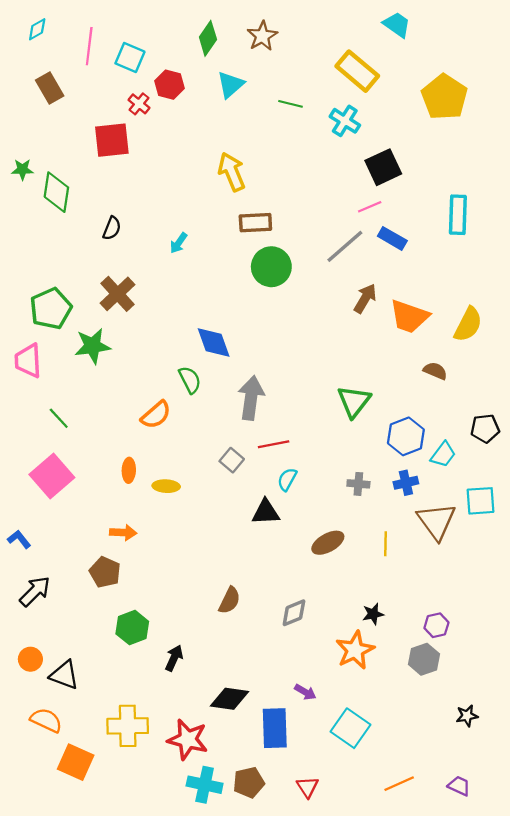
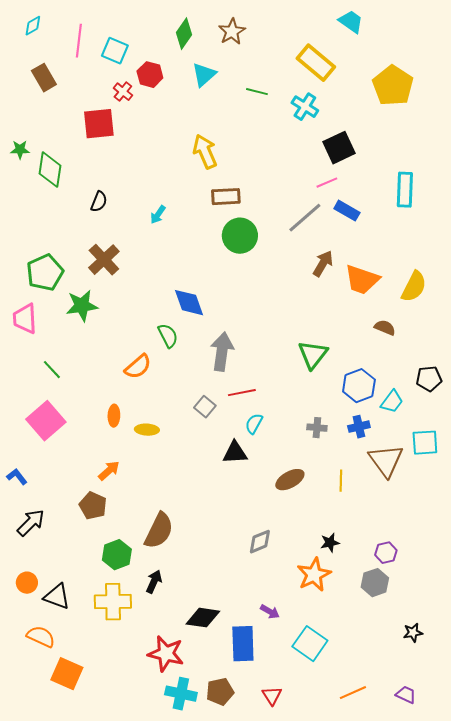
orange arrow: (123, 533) -> (109, 471), turned -45
brown semicircle: (229, 600) -> (159, 531), moved, size x1.5
yellow cross: (128, 726) -> (113, 602), moved

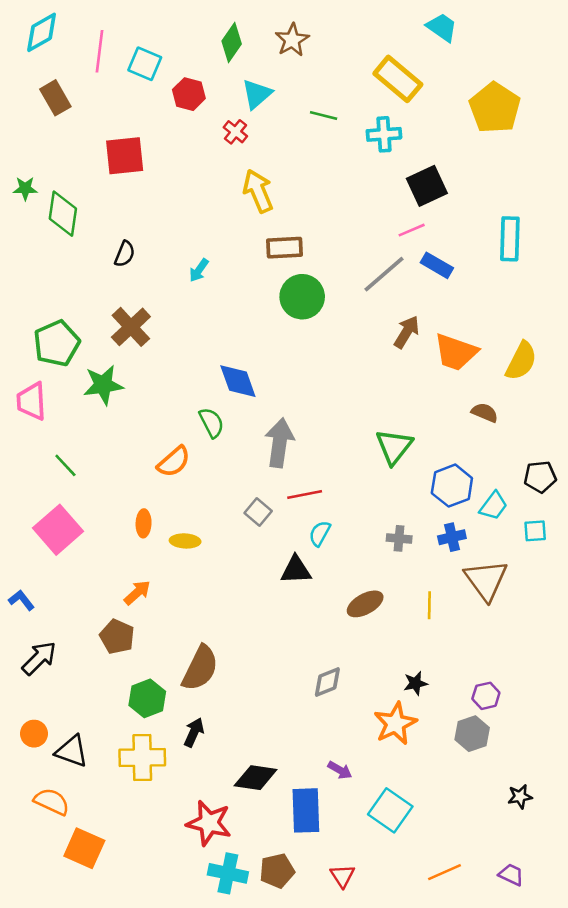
cyan diamond: (33, 26) -> (42, 32), size x1.6
red cross: (123, 92) -> (235, 132), moved
cyan cross: (305, 107) -> (384, 134), turned -36
cyan square: (425, 443) -> (535, 531), moved, size x0.7

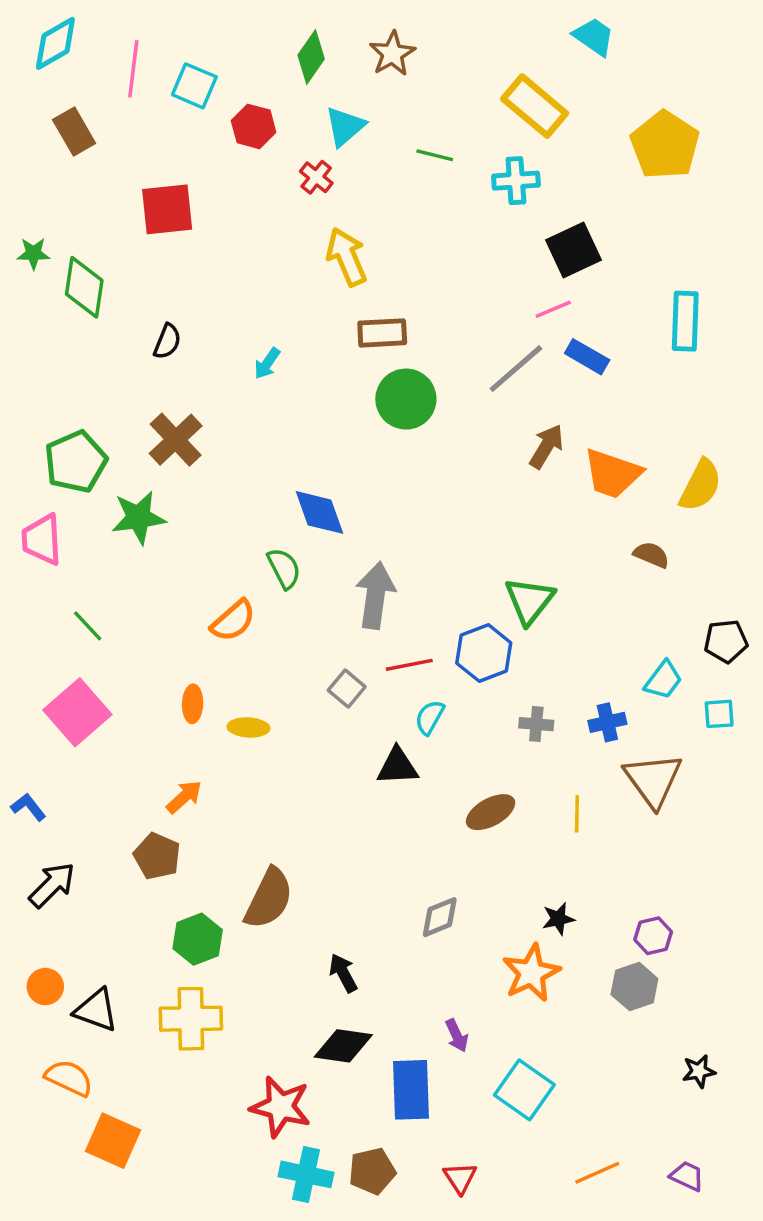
blue hexagon: (452, 486) -> (484, 653), moved
black arrow: (194, 732) -> (343, 973), moved, turned -52
purple arrow: (340, 770) -> (457, 1036), turned 35

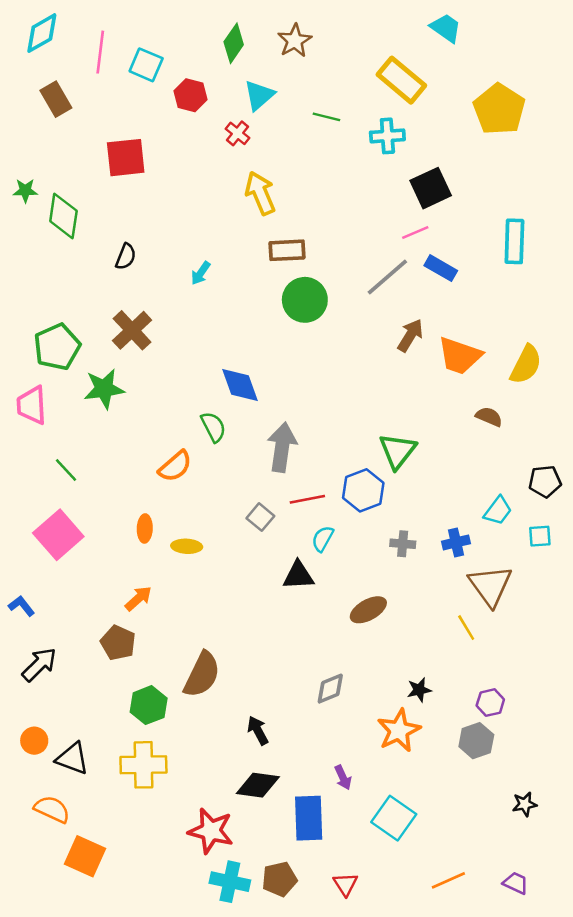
yellow line: (577, 814) -> (466, 628), moved, turned -32

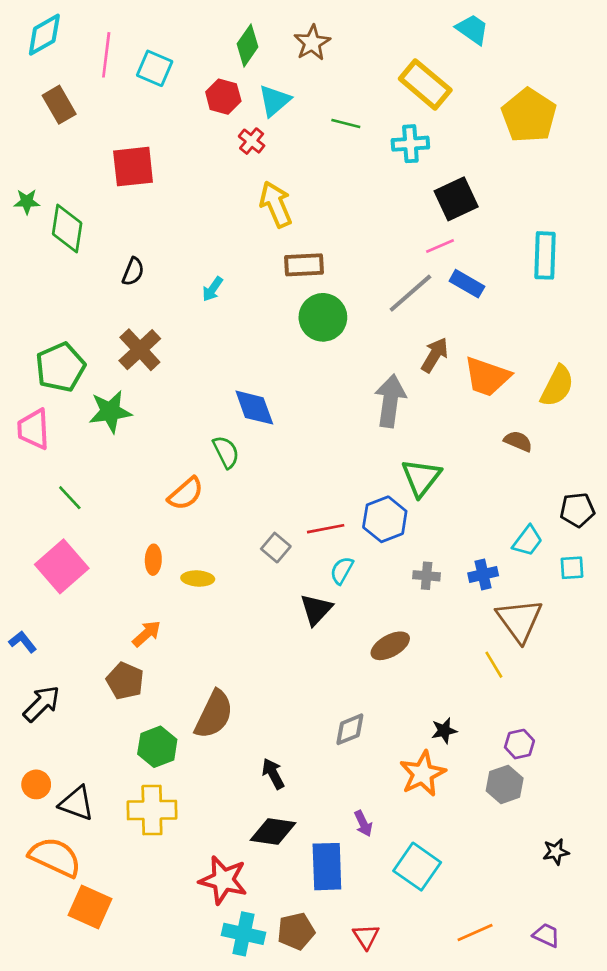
red hexagon: (190, 95) -> (223, 97), moved
gray arrow: (282, 447) -> (390, 401), moved
black triangle: (298, 575) -> (316, 609), turned -44
orange semicircle: (52, 809) -> (55, 857), size x1.4

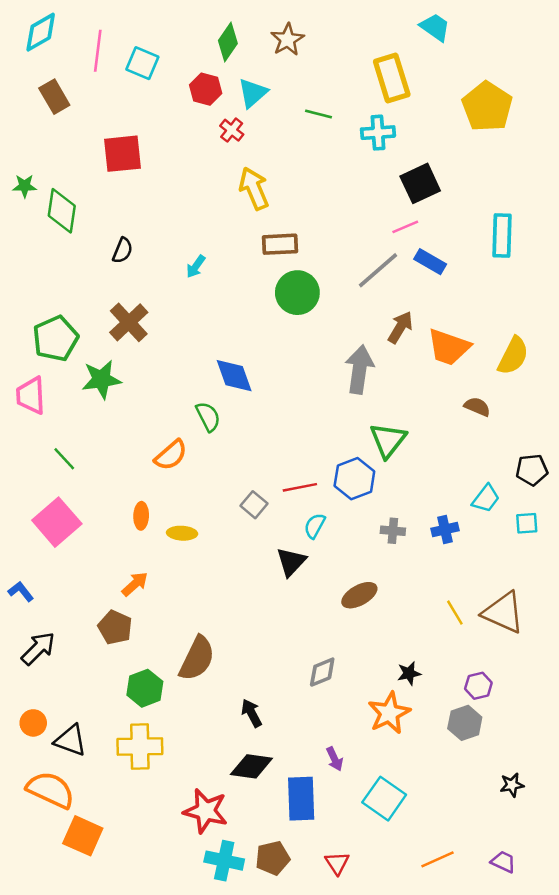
yellow rectangle: (425, 84) -> (392, 78), turned 33
brown triangle: (519, 620) -> (503, 613), moved, turned -30

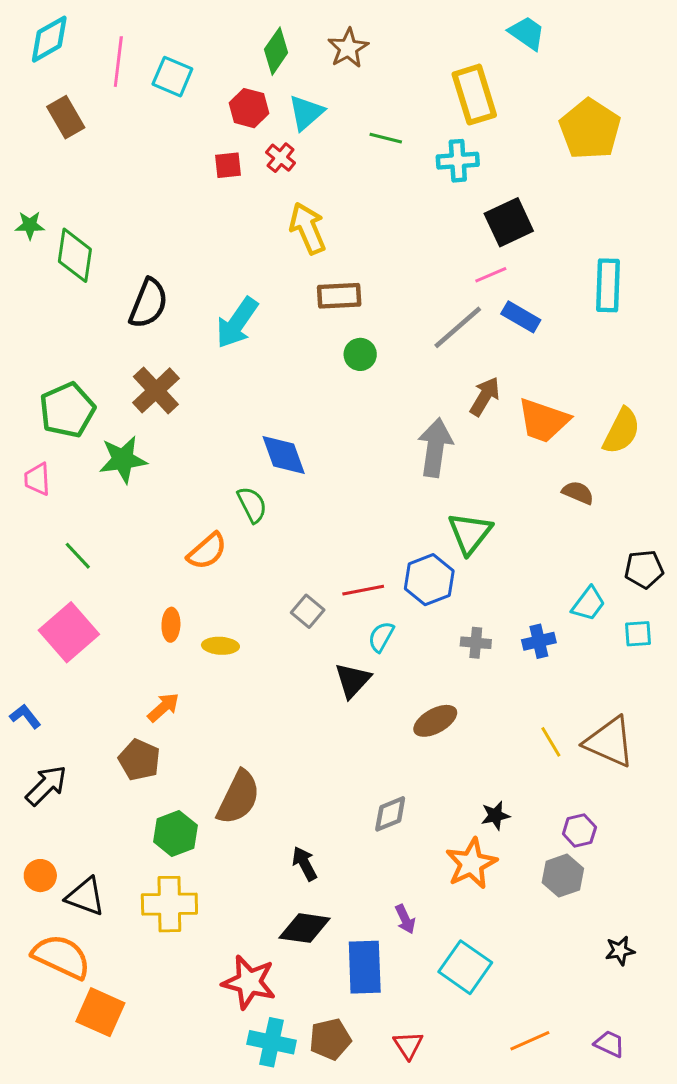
red square: (123, 154) -> (228, 165), moved, size x0.6
black semicircle: (123, 250) -> (148, 303), size x1.6
cyan arrow: (196, 267) -> (237, 323), size x1.8
green circle: (297, 293) -> (360, 354), size x0.6
pink trapezoid: (31, 396) -> (37, 479), size x0.7

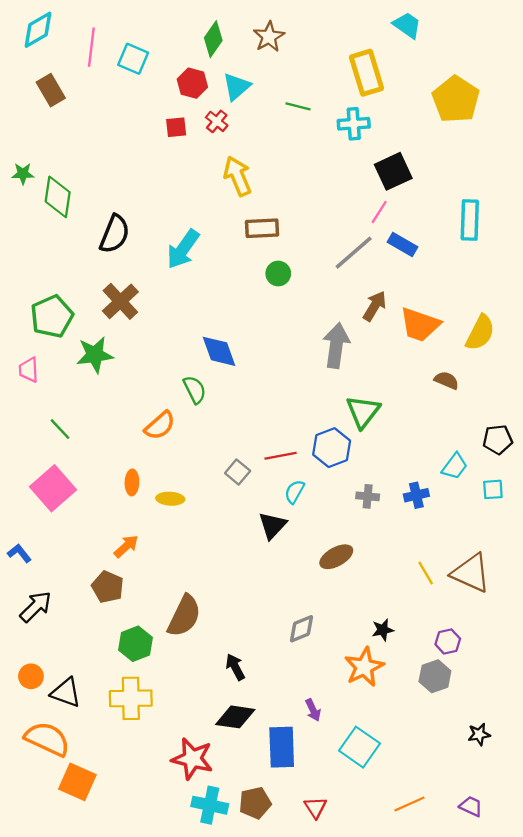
pink line: (491, 275) -> (379, 212), turned -35

